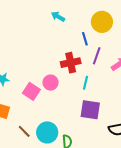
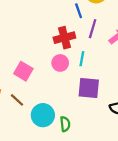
pink circle: (51, 83) -> (60, 63), moved
brown line: (24, 131) -> (17, 100), moved

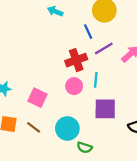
purple line: (93, 29) -> (104, 49), turned 48
cyan circle: (43, 115) -> (67, 128), moved
green semicircle: (65, 124) -> (85, 147), turned 120

